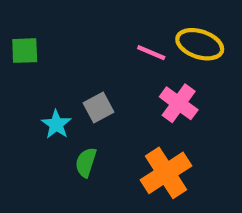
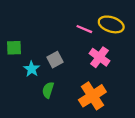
green square: (25, 51) -> (14, 48), moved

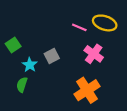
green square: (14, 48) -> (13, 45), turned -32
green semicircle: (48, 90) -> (22, 85), moved

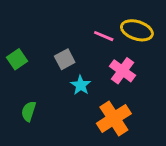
gray square: (52, 56) -> (65, 59), moved
cyan star: (30, 65) -> (81, 85), moved

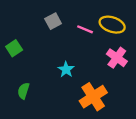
gray square: (65, 59) -> (53, 21), moved
pink cross: (122, 71) -> (117, 58), moved

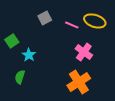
pink cross: (117, 58) -> (84, 52), moved
cyan star: (66, 70) -> (29, 55), moved

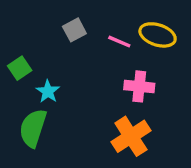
pink cross: (84, 52) -> (139, 86), turned -30
green semicircle: (20, 77) -> (33, 128), size x1.6

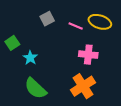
green semicircle: (33, 128) -> (36, 88), moved, turned -65

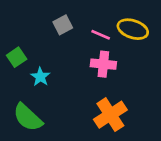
pink cross: (88, 55) -> (103, 64), moved
green semicircle: (36, 88) -> (28, 117), moved

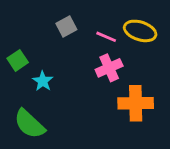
pink cross: (103, 64) -> (109, 68), turned -30
orange cross: (110, 115) -> (136, 103), moved, turned 32

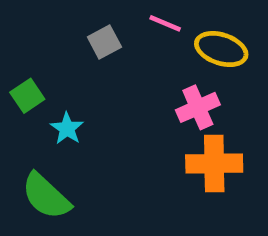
pink line: (106, 37) -> (165, 23), moved
pink cross: (109, 68) -> (198, 107), moved

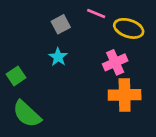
green square: (27, 96) -> (16, 76), moved
cyan star: (67, 128) -> (58, 57), moved

